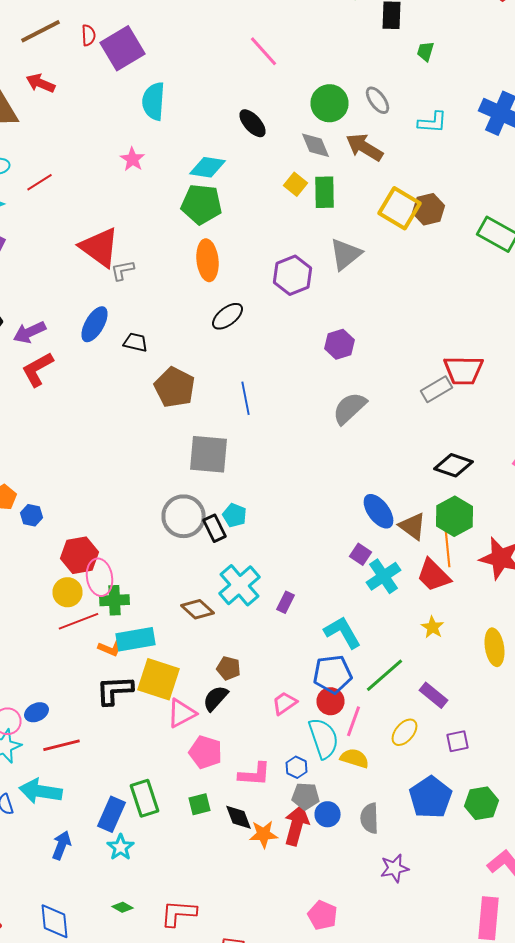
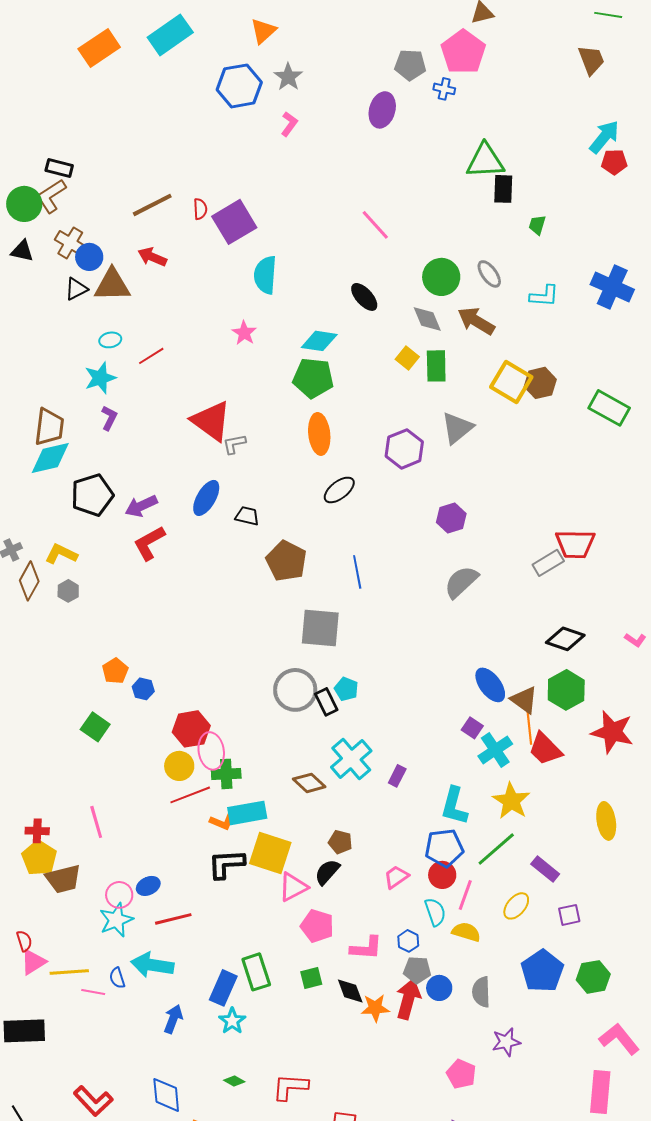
orange line: (448, 548) -> (529, 726), moved
yellow star: (432, 627) -> (511, 801), moved, size x1.6
cyan L-shape: (342, 632) -> (454, 806), turned -135
cyan semicircle: (324, 738) -> (435, 912), size x0.7
pink pentagon: (322, 915) -> (461, 1074), moved

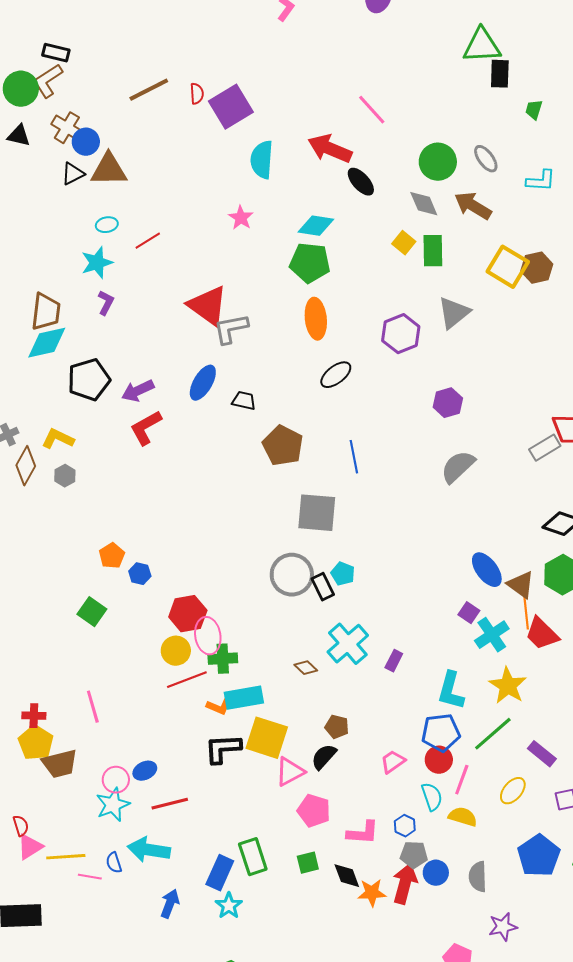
red arrow: (152, 257) -> (330, 149), moved, size x1.5
gray L-shape: (234, 444) -> (231, 329), size x1.5
brown diamond: (309, 783) -> (306, 668), size x0.7

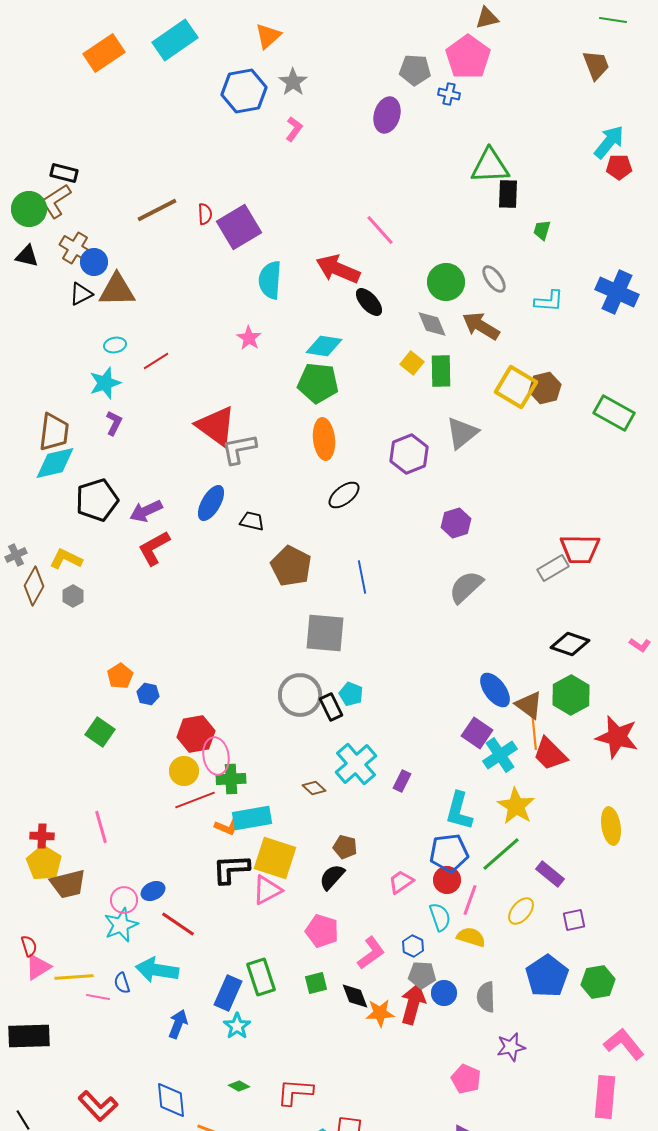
purple square: (469, 613) -> (477, 733), size x1.4
pink triangle: (290, 772) -> (267, 890), moved
red line: (170, 804) -> (178, 924), turned 48
pink L-shape: (363, 833) -> (371, 953), turned -40

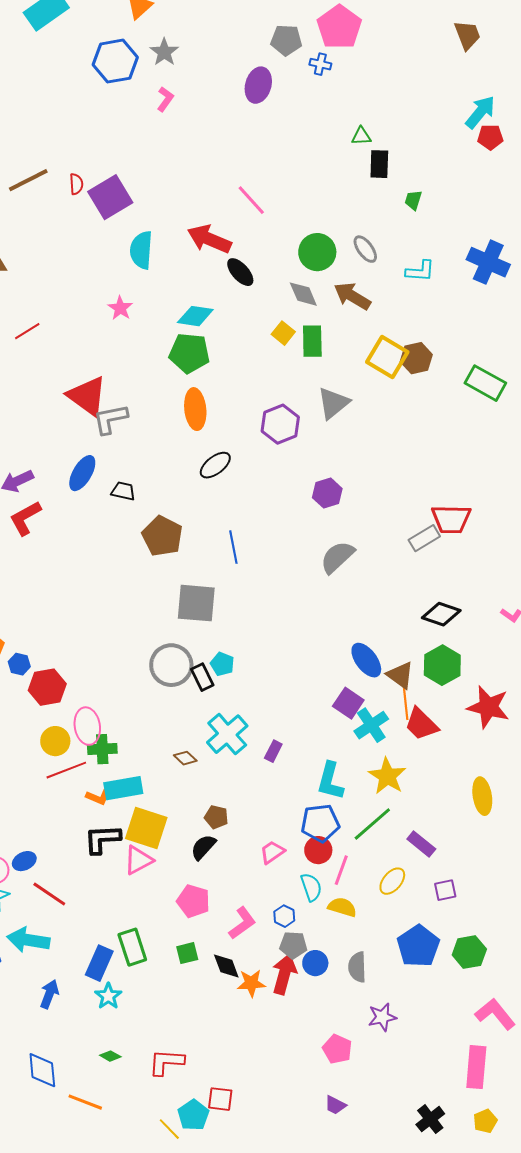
green triangle: (490, 166) -> (361, 136), size x0.5
red hexagon: (196, 734) -> (47, 687), moved

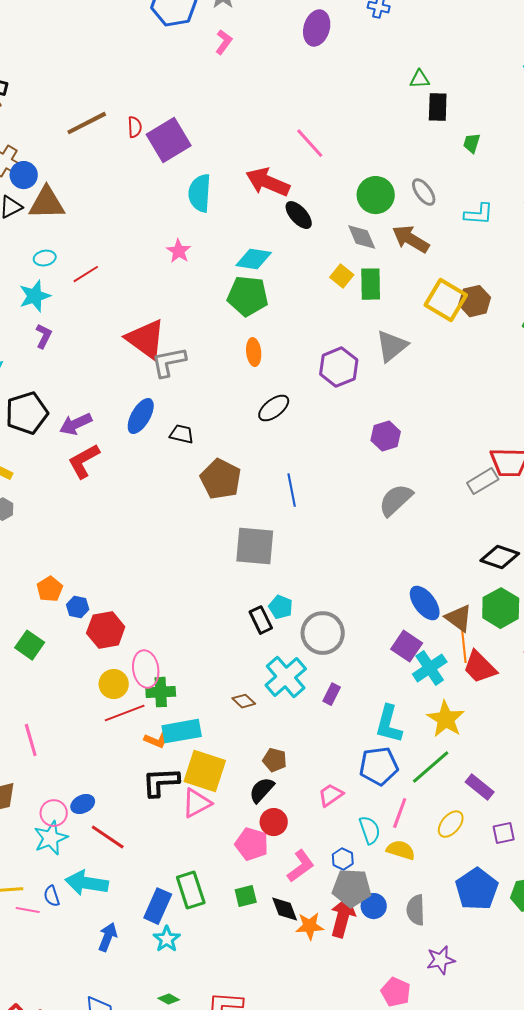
orange ellipse: (195, 409) -> (254, 352), size x0.7
gray circle: (171, 665) -> (323, 633), moved
red circle: (318, 850) -> (274, 822), moved
gray pentagon: (293, 945) -> (352, 888), size x1.4

